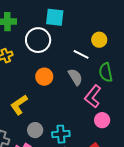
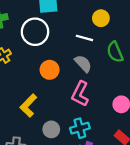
pink L-shape: (93, 96) -> (80, 94), moved

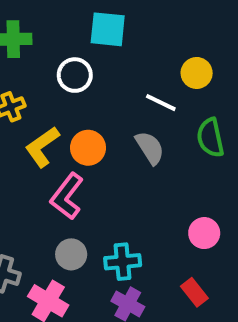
white circle: (35, 32) -> (75, 75), size x0.7
pink L-shape: (80, 94) -> (67, 196), moved
yellow L-shape: (28, 106) -> (42, 147), moved

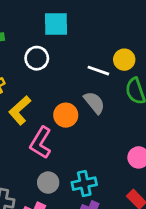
yellow circle: (197, 73) -> (124, 60), moved
orange circle: (88, 148) -> (66, 115), moved

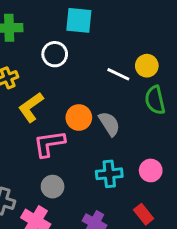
gray semicircle: (94, 103) -> (109, 124), moved
pink L-shape: (41, 143) -> (49, 144), turned 44
cyan cross: (84, 184) -> (109, 174), moved

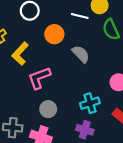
orange circle: (79, 118) -> (54, 34), moved
cyan cross: (109, 174) -> (90, 103), moved

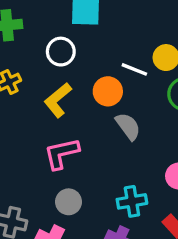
orange circle: (54, 34) -> (108, 91), moved
yellow L-shape: (20, 54) -> (58, 100), moved

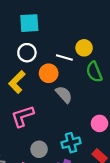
white circle: (61, 52) -> (27, 53), moved
gray circle: (69, 202) -> (39, 149), moved

